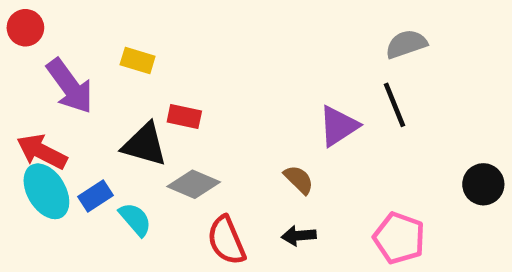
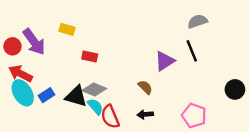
red circle: (25, 28) -> (12, 46), moved
black triangle: (145, 145) -> (76, 96), moved
cyan semicircle: (135, 219) -> (95, 106), moved

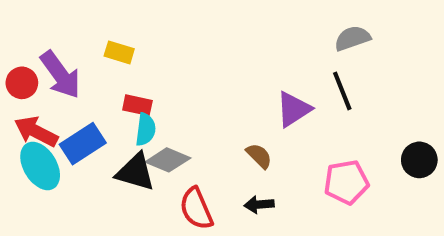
red rectangle: (90, 57) -> (137, 105), moved
blue rectangle: (47, 95) -> (83, 144), moved, size x1.5
cyan semicircle: (95, 106) -> (146, 129), moved, turned 48
pink pentagon: (194, 116) -> (346, 182), moved, turned -30

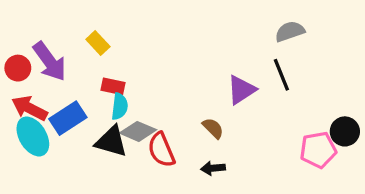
yellow rectangle: (119, 52) -> (98, 43), turned 30
pink pentagon: (346, 182) -> (318, 150), moved
red semicircle: (196, 209) -> (161, 150), moved

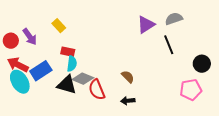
purple arrow: (50, 61) -> (30, 37), size x0.7
purple triangle: (241, 90) -> (146, 25), moved
black circle: (345, 131) -> (202, 64), moved

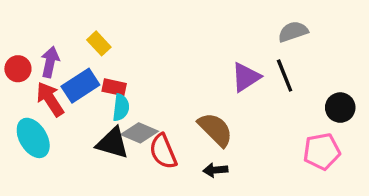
purple triangle: (146, 25) -> (246, 77), moved
purple arrow: (30, 37) -> (50, 62), turned -132
red arrow: (18, 65) -> (50, 99), moved, turned 30
blue rectangle: (41, 71) -> (80, 86), moved
brown semicircle: (128, 77) -> (215, 129), size x1.6

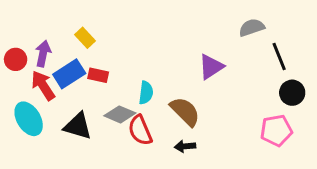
black line: (285, 75) -> (279, 56), moved
cyan semicircle: (121, 108) -> (146, 93), moved
black triangle: (112, 143) -> (78, 126), moved

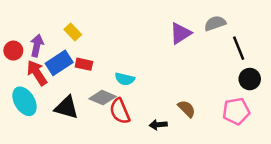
purple triangle: (211, 67) -> (180, 33), moved
cyan semicircle: (146, 93) -> (125, 79), turned 96
brown semicircle: (185, 112) -> (187, 109), moved, size x0.7

